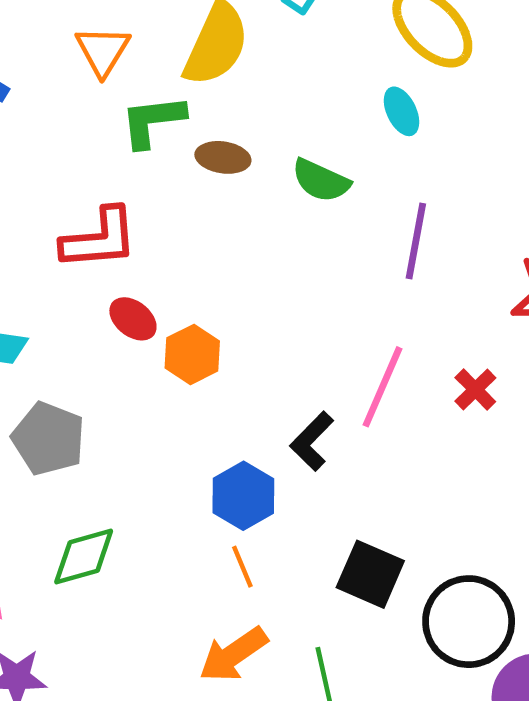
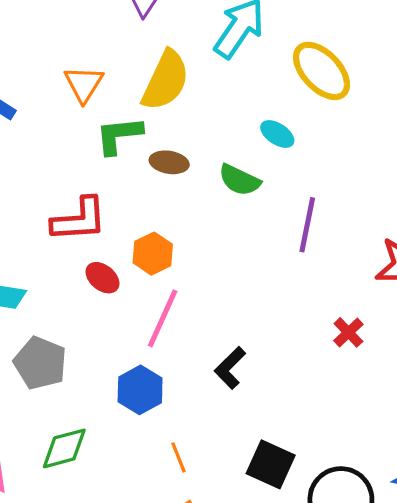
cyan ellipse: (402, 111) -> (277, 134), moved, turned -32
orange hexagon: (192, 354) -> (153, 254), moved
pink line: (383, 387) -> (163, 318), moved
blue hexagon: (243, 496) -> (140, 390), moved

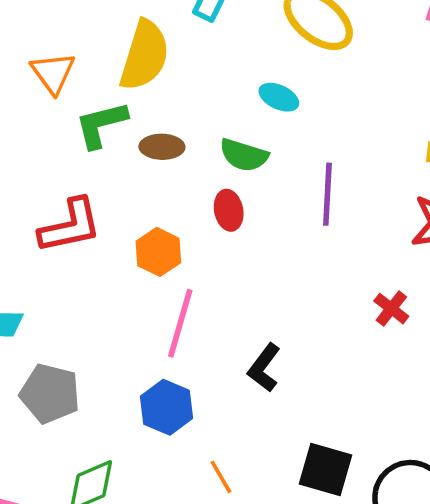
red ellipse: (102, 278) -> (229, 210), moved, turned 48

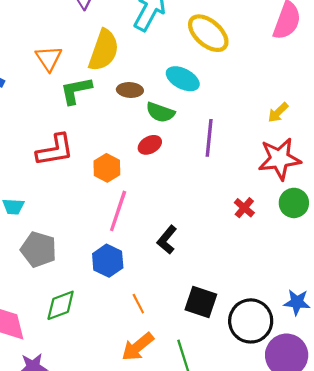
cyan ellipse: (279, 97) -> (183, 79), size x1.4
brown ellipse: (162, 147) -> (130, 90), moved
red ellipse: (229, 210) -> (150, 145), turned 70

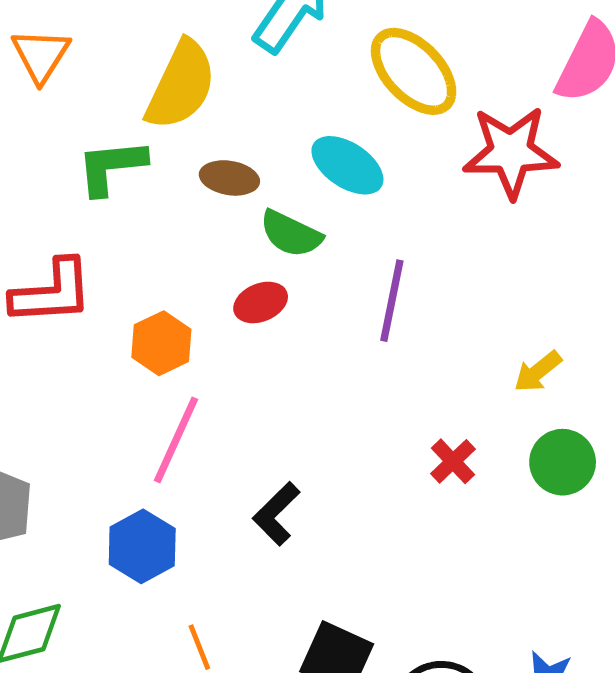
orange triangle: (49, 58) -> (41, 55), moved
yellow arrow: (278, 112) -> (538, 372), moved
red star: (279, 159) -> (511, 152), moved

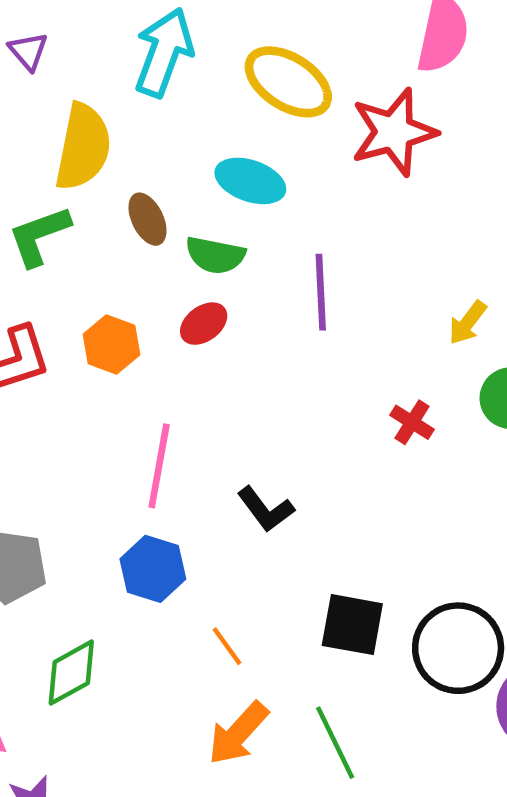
brown ellipse: (229, 178) -> (148, 219), turned 69
orange hexagon: (161, 343) -> (111, 345), moved
black L-shape: (276, 514) -> (266, 509), turned -68

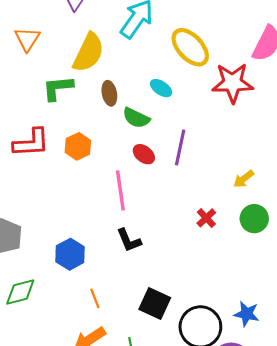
cyan ellipse: (250, 181) -> (161, 88), size x0.7
red ellipse: (204, 324) -> (144, 154), moved, turned 60
pink line: (159, 466) -> (120, 190), moved, turned -33

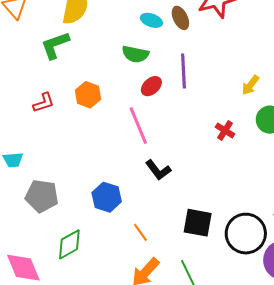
brown ellipse: (109, 93) -> (180, 18), moved
red L-shape: (31, 143) -> (44, 103), size x0.6
red ellipse: (144, 154) -> (151, 86), turned -65

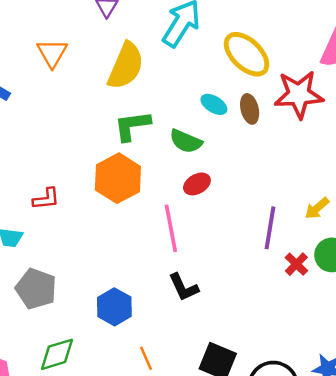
green L-shape: (55, 45) -> (132, 126), moved
purple line: (183, 71) -> (270, 228), moved
orange hexagon: (88, 95) -> (118, 178), size x1.5
red L-shape: (44, 103) -> (46, 199), moved
red cross: (225, 130) -> (296, 264), moved

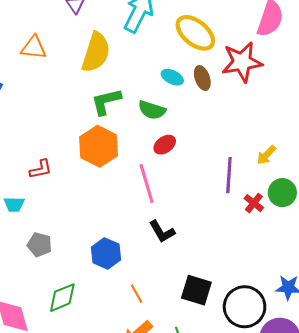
orange triangle: (52, 53) -> (34, 48), turned -48
gray pentagon: (36, 289) -> (40, 245), size x0.7

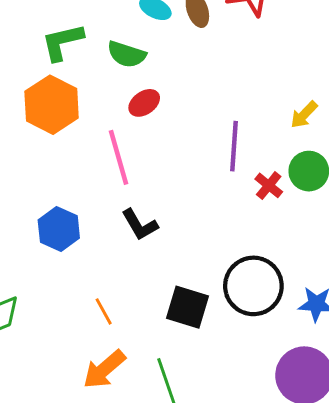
yellow arrow: (266, 155) -> (304, 115), moved
blue hexagon: (106, 253) -> (59, 229), moved
black circle: (245, 307) -> (253, 286), moved

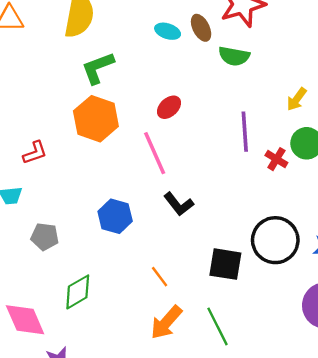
green semicircle: (127, 54) -> (234, 56), moved

